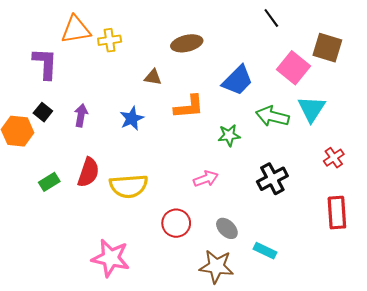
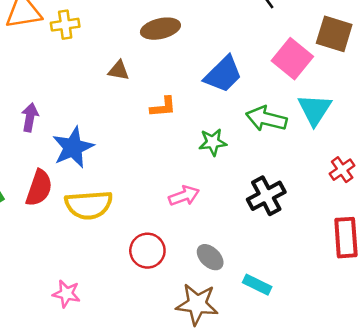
orange L-shape: (189, 107) -> (163, 107), size x0.7
blue star: (132, 118) -> (73, 147), moved, size x1.4
pink star: (111, 258) -> (66, 294), size x0.6

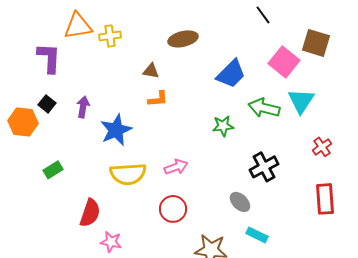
orange L-shape: (163, 107) -> (158, 99), moved
red semicircle: (39, 188) -> (90, 213), moved
pink arrow: (184, 196) -> (176, 167), moved
gray ellipse: (210, 257) -> (240, 202), moved

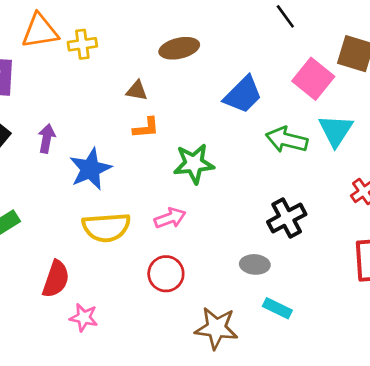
green star: (223, 126) -> (194, 164), moved, size x1.4
gray ellipse: (240, 202) -> (255, 264), turned -40

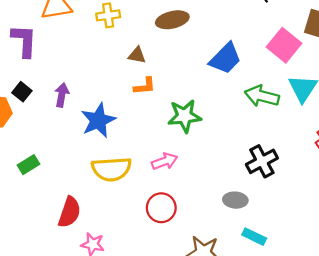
yellow cross: (82, 44) -> (108, 15), moved

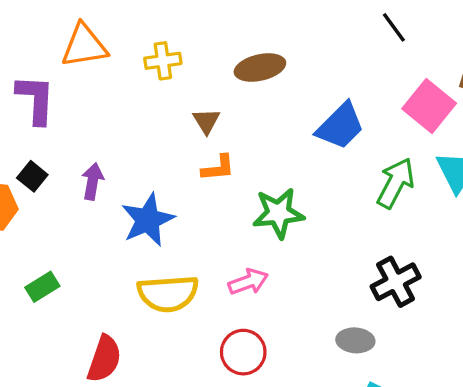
brown triangle: (137, 55) -> (206, 121), turned 48
green arrow: (262, 96) -> (396, 183), turned 104

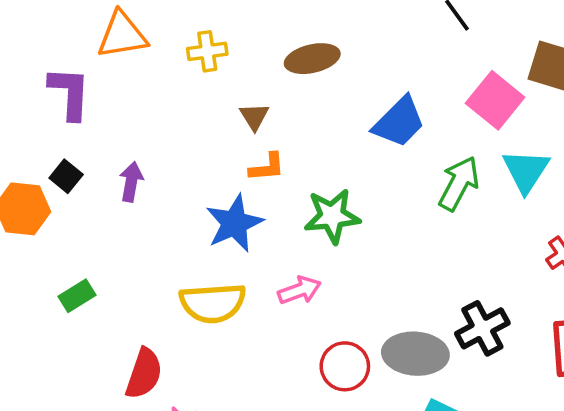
blue star: (148, 220) -> (234, 223), moved
black cross: (396, 282) -> (482, 328), moved
gray ellipse: (355, 340) -> (415, 354), size x1.6
red circle: (243, 352) -> (345, 366), moved

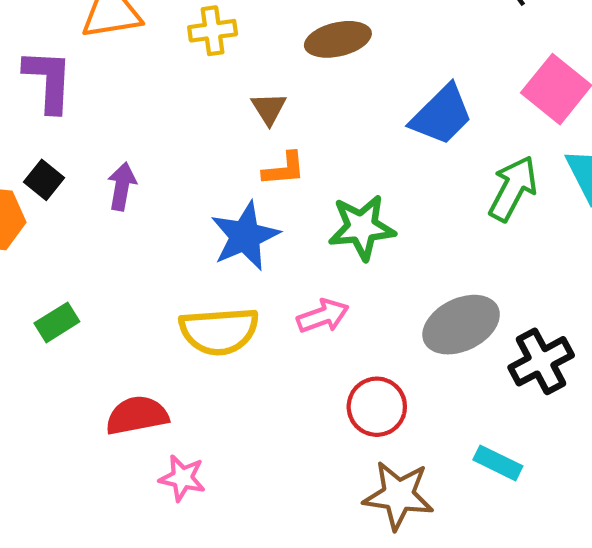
gray ellipse: (415, 354) -> (461, 325), moved, turned -30
red semicircle: (144, 374) -> (137, 415), turned -120

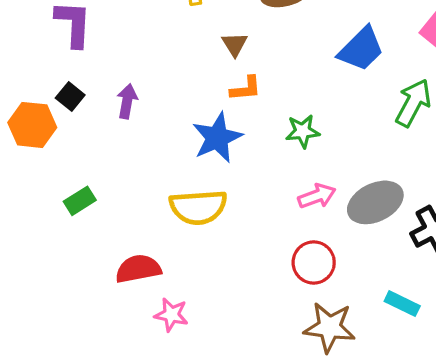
green star: (362, 227) -> (303, 131), size x0.7
pink arrow: (323, 316) -> (317, 196), moved

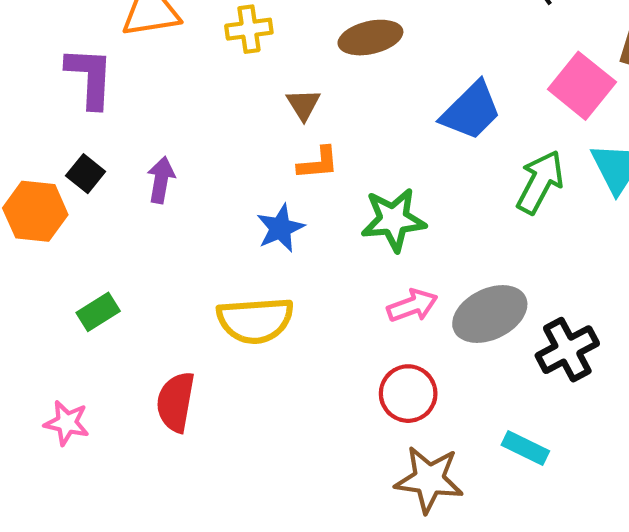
green star: (303, 131) -> (393, 220), size x1.4
blue star: (217, 138) -> (280, 228), size x0.7
red semicircle: (138, 269) -> (176, 402), turned -69
pink star: (171, 315) -> (67, 423), moved

